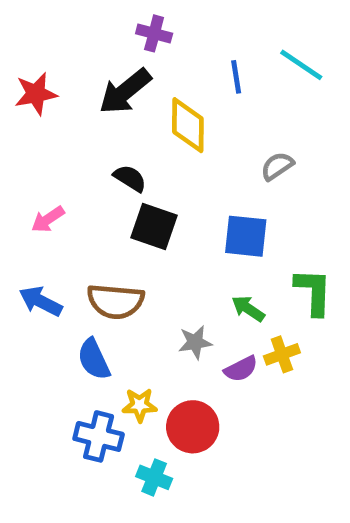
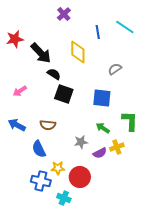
purple cross: (154, 33) -> (64, 14), turned 32
black arrow: (125, 91) -> (41, 53), moved, turned -95
brown semicircle: (115, 301) -> (48, 125), size x0.7

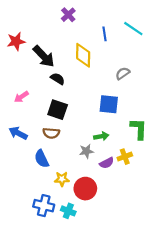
black square: (64, 94) -> (58, 110), moved
green arrow: (103, 128) -> (101, 136), moved, turned 136
blue cross: (41, 181) -> (44, 206), moved

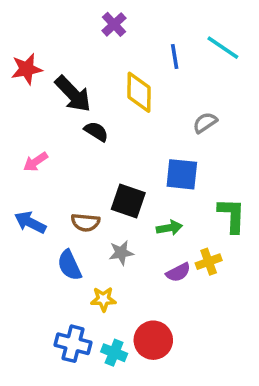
black square: (58, 110) -> (128, 201), moved
gray star: (86, 151) -> (121, 253), moved
red circle: (85, 189) -> (153, 340), moved

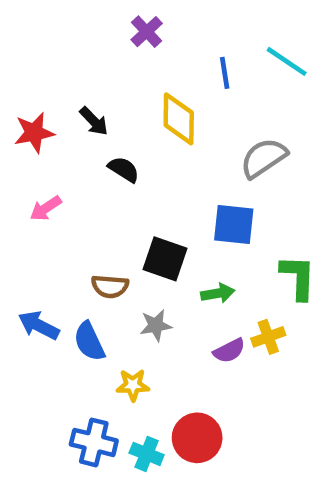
red star: (27, 69) -> (34, 133), moved
black arrow: (73, 94) -> (94, 121), size x0.6
gray semicircle: (205, 123) -> (264, 158), size x1.5
blue arrow: (30, 222) -> (39, 325), moved

